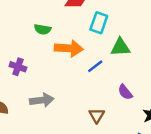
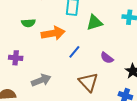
blue line: (95, 66) -> (74, 52), moved
brown triangle: (97, 115) -> (88, 82), size x1.5

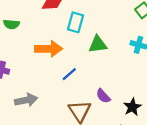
green semicircle: (28, 23) -> (11, 24), moved
purple semicircle: (107, 58) -> (103, 96), moved

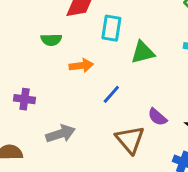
green semicircle: (11, 24) -> (51, 40), moved
orange arrow: (49, 49) -> (81, 66), size x0.7

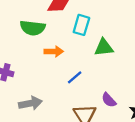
green semicircle: (51, 40) -> (33, 28), size x1.5

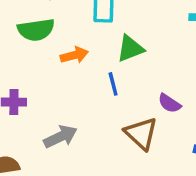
green triangle: (104, 47) -> (130, 49), moved
blue line: (75, 77) -> (113, 84), turned -49

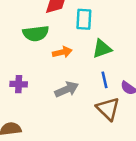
blue line: (113, 84) -> (104, 80), moved
gray arrow: (60, 137) -> (67, 89), moved

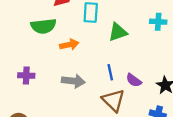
green triangle: (102, 49) -> (118, 32), moved
gray arrow: (67, 89) -> (73, 81), turned 30

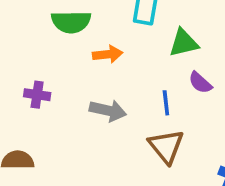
purple semicircle: (134, 80) -> (200, 83), moved

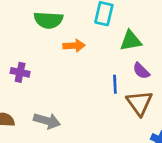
gray arrow: (108, 110) -> (47, 121), moved
brown triangle: (166, 146) -> (139, 103), moved

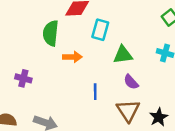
green semicircle: (48, 20) -> (51, 33), turned 90
blue line: (115, 84) -> (95, 92), moved

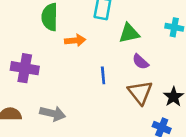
purple cross: (23, 78) -> (25, 68), size x1.5

